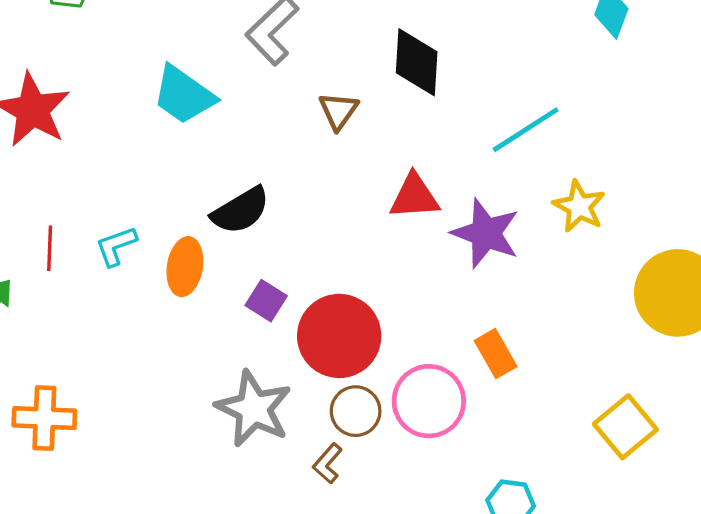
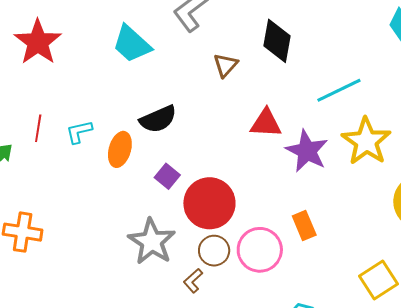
yellow star: (579, 206) -> (366, 141), size x1.5

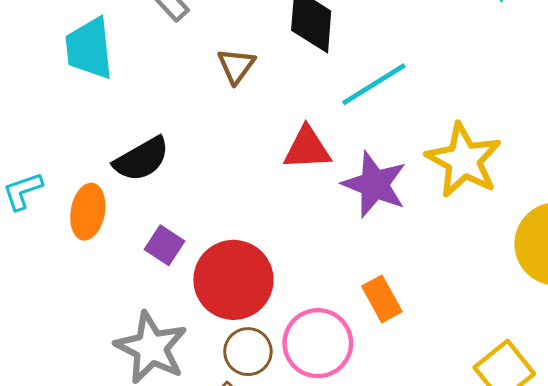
cyan trapezoid: (132, 44) -> (89, 48), turned 48
cyan line: (339, 90) -> (374, 84), moved

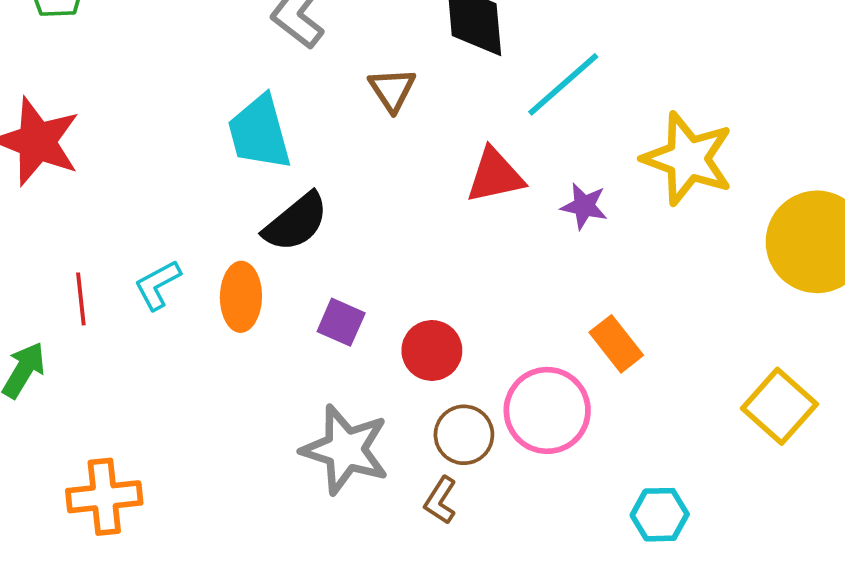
cyan trapezoid: (89, 48) -> (259, 133), moved
purple star: (374, 184) -> (584, 206), size x0.6
red circle: (233, 280) -> (432, 350), size x0.6

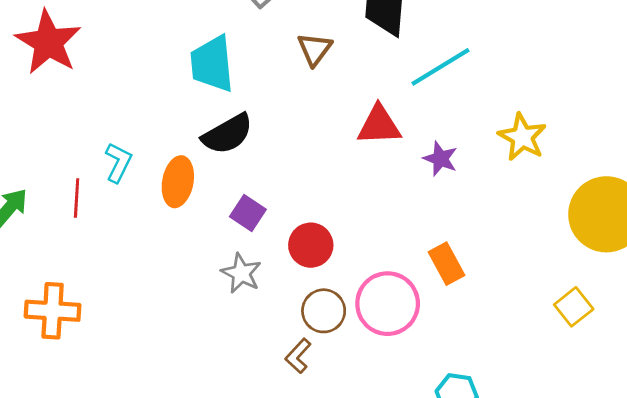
yellow star: (688, 159) -> (522, 137), size x0.7
cyan L-shape: (158, 285) -> (118, 162), turned 135
red line: (81, 299) -> (77, 198), moved
yellow square: (780, 406) -> (574, 307), moved, size x0.7
gray star: (345, 450) -> (241, 273), moved, size x0.6

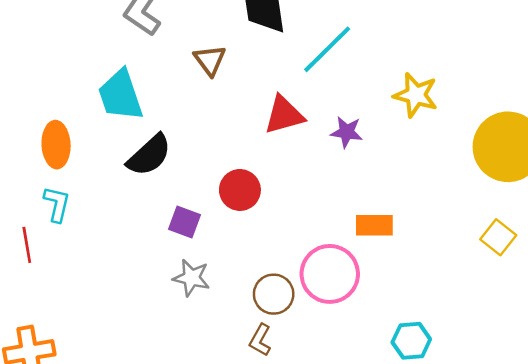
orange ellipse: (178, 182) -> (56, 145), moved
red circle: (311, 245) -> (240, 190), moved
orange rectangle: (447, 264) -> (374, 225), turned -48

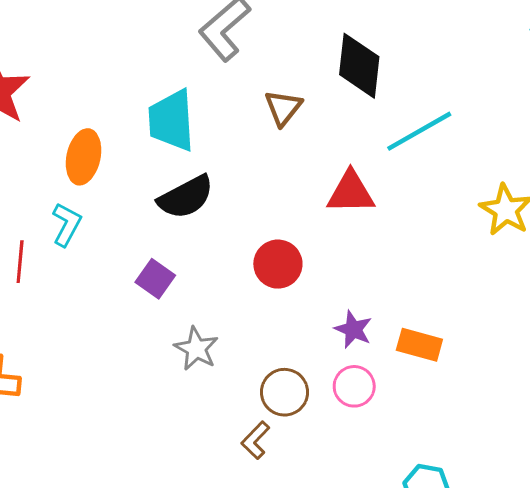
purple star: (347, 132) -> (353, 329), moved
purple square: (184, 222) -> (155, 279), moved
pink circle: (330, 274) -> (354, 386), size x0.6

